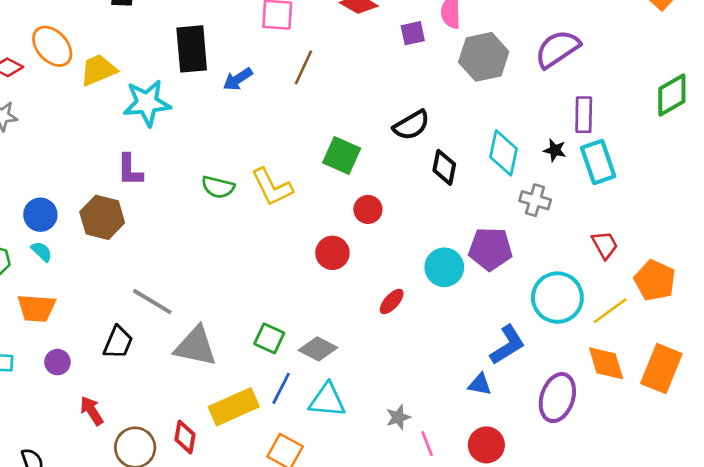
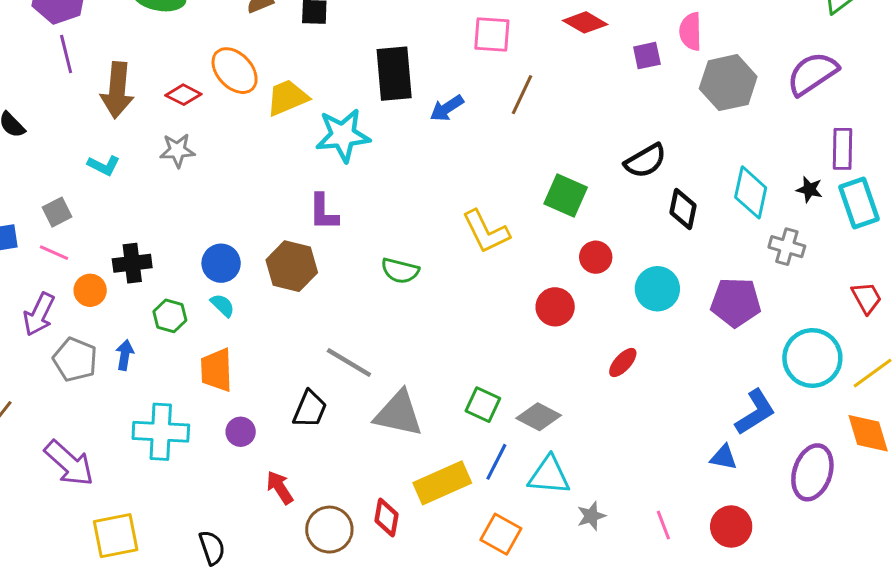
green semicircle: (218, 187) -> (400, 271), moved
cyan circle: (444, 267) -> (657, 289), moved
orange trapezoid: (36, 308) -> (217, 370), turned 84
gray star: (398, 417) -> (591, 516), moved

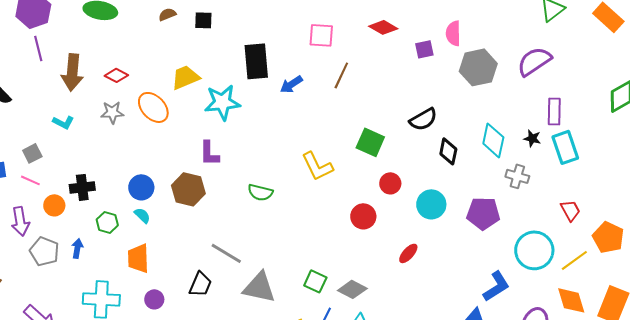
orange ellipse: (235, 71) -> (153, 107), moved
purple arrow: (39, 314) -> (20, 221), turned -36

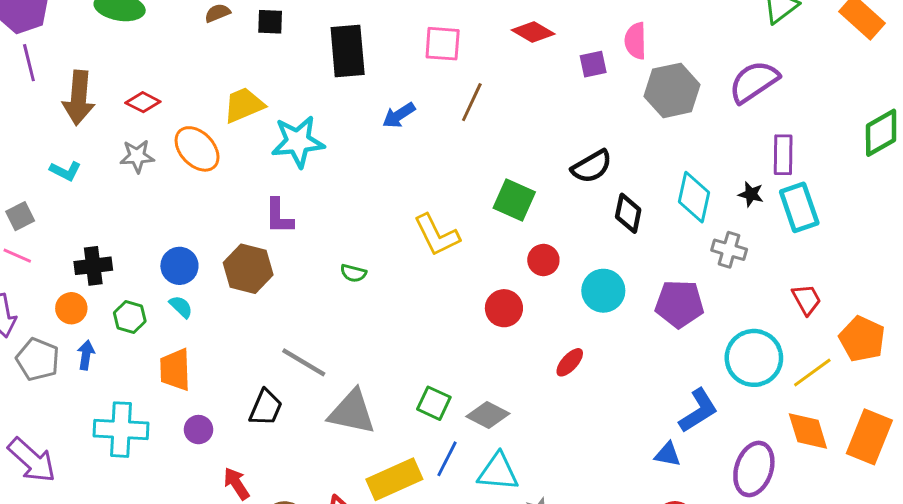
black rectangle: (256, 61) -> (348, 51), moved
green semicircle: (260, 192) -> (353, 273), size x0.7
orange circle: (54, 205) -> (71, 308), moved

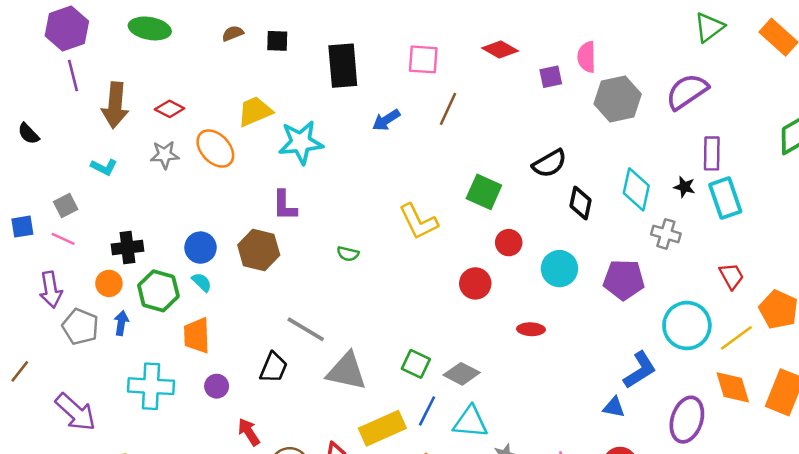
green hexagon: (130, 317) -> (158, 291), size x1.5
red ellipse: (570, 362) -> (531, 329), turned 50

